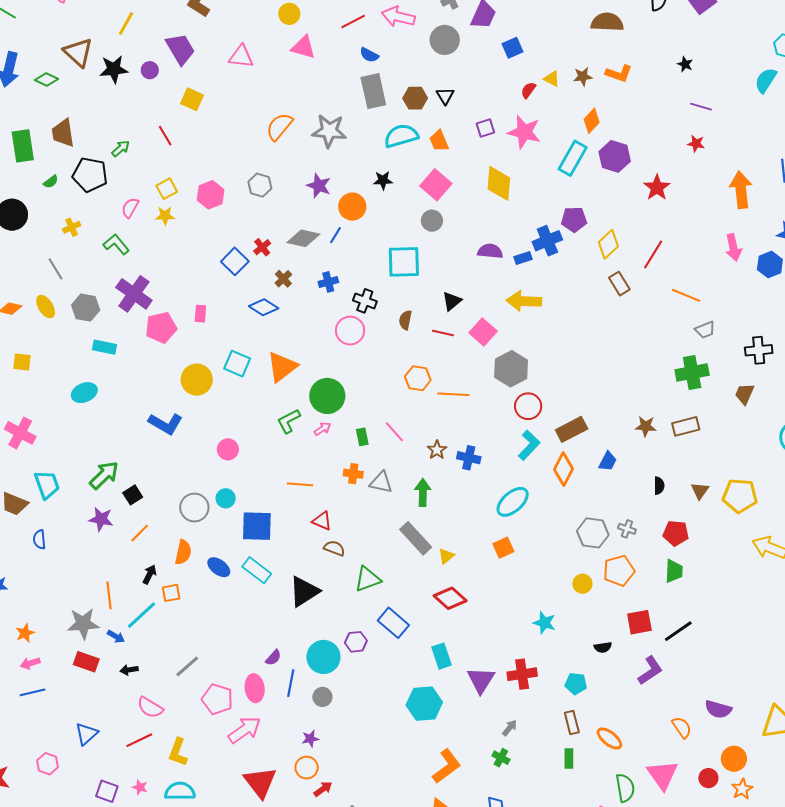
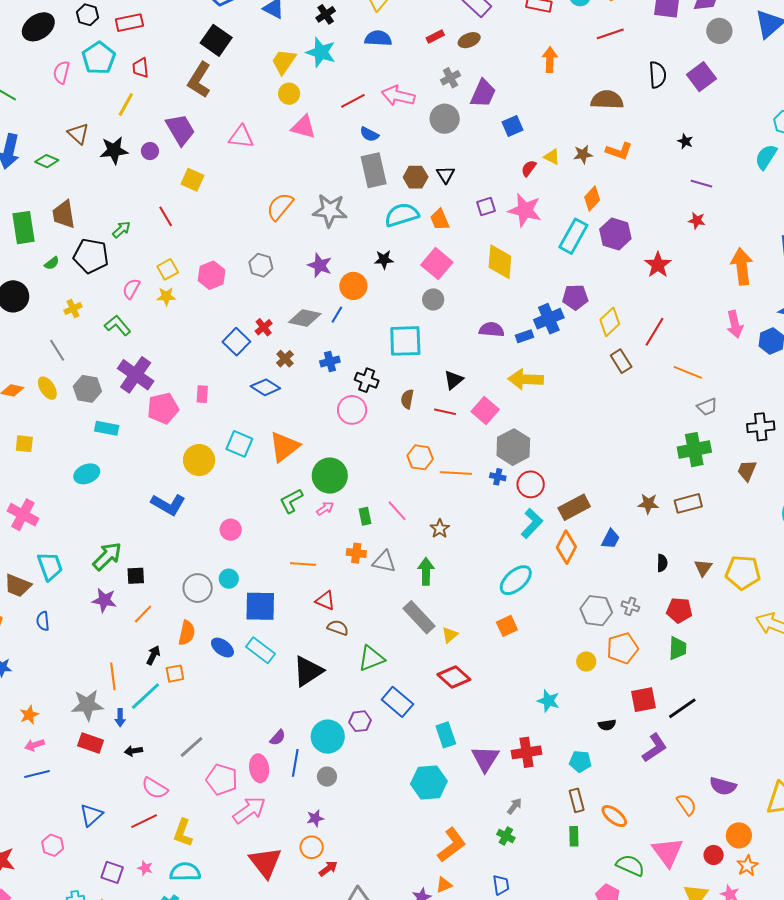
brown triangle: (78, 52) -> (78, 134), size x0.7
blue cross: (469, 458) -> (498, 477), moved, size x0.7
black square: (133, 495) -> (136, 576), turned 30
blue arrow: (116, 637) -> (120, 718), turned 60
green semicircle: (625, 788) -> (630, 865), turned -56

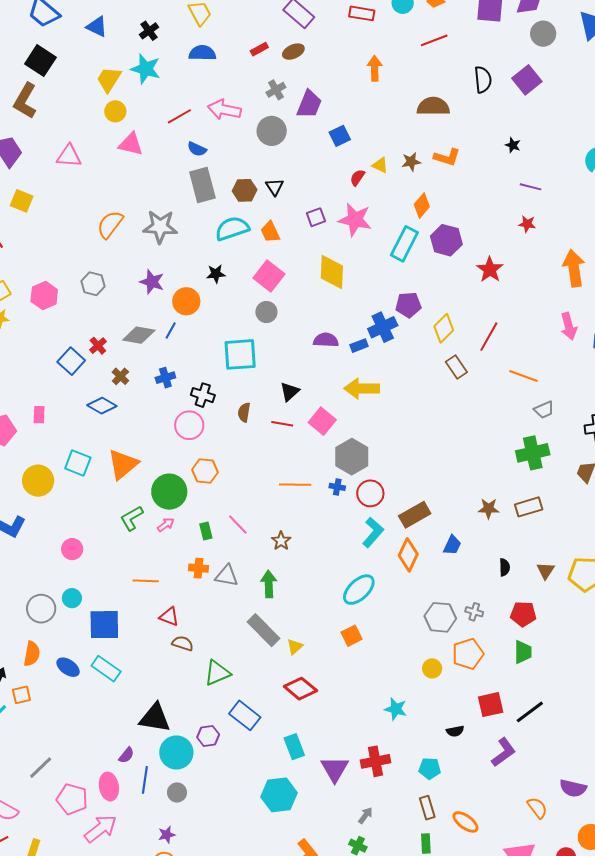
orange hexagon: (420, 457) -> (205, 471), moved
black triangle: (308, 671) -> (155, 718), moved, turned 44

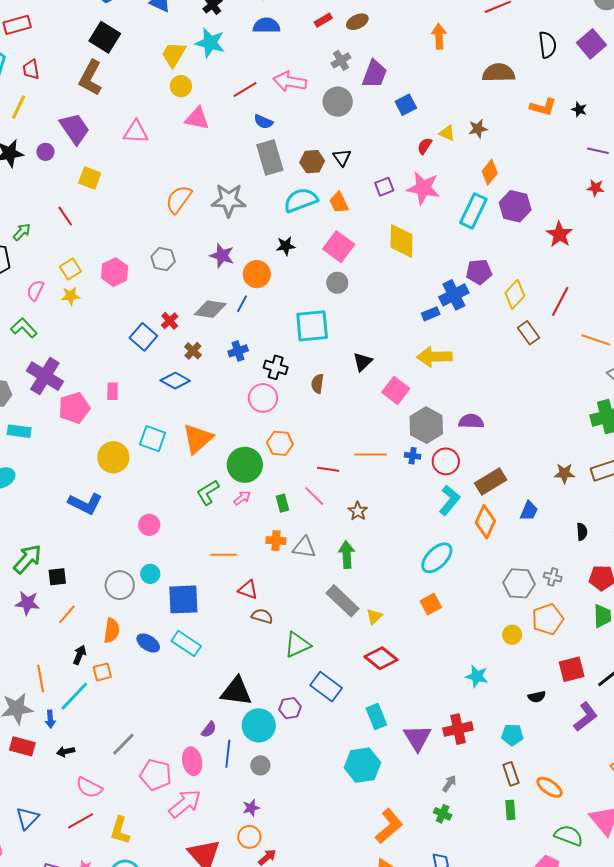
orange L-shape: (447, 157) -> (543, 107), moved
purple semicircle: (326, 340) -> (471, 421), moved
red line: (282, 424) -> (328, 469), moved

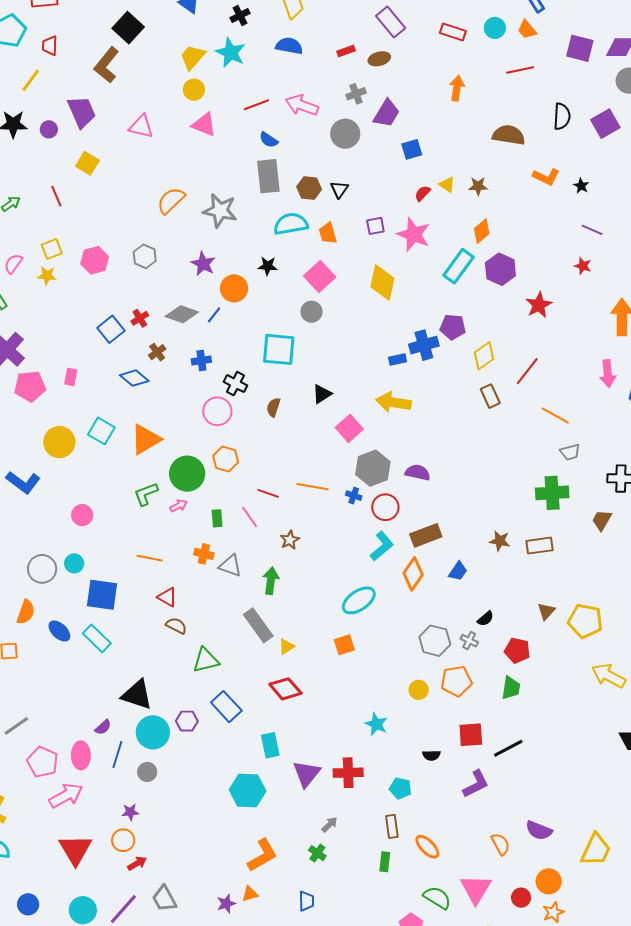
black semicircle: (582, 532) -> (485, 619), moved, turned 42

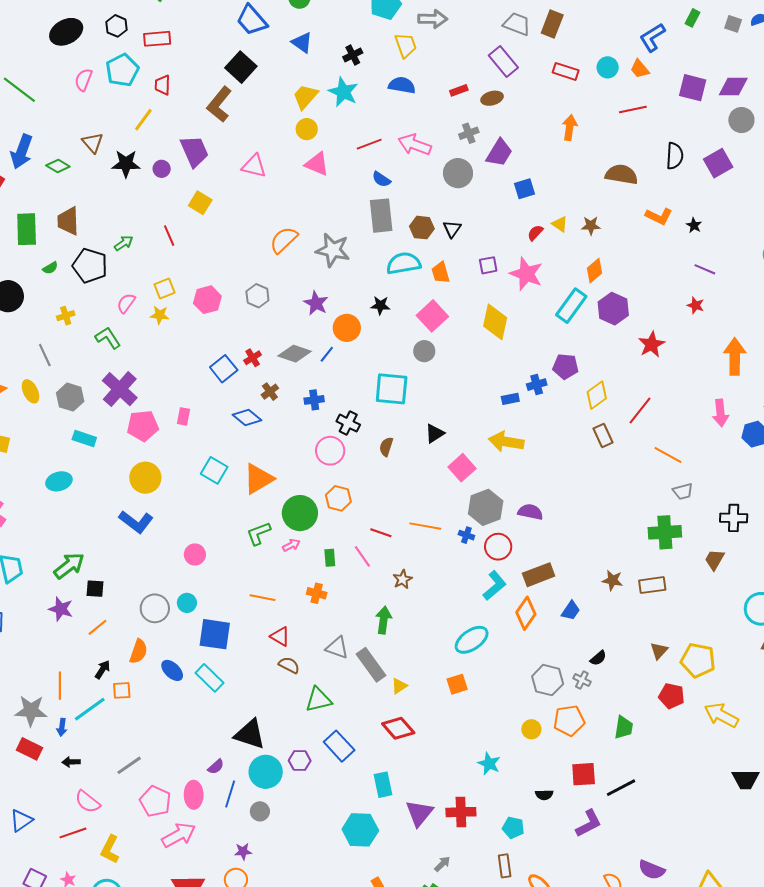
blue cross: (424, 345) -> (537, 385), size x0.7
yellow circle: (59, 442) -> (145, 478), moved
gray triangle: (230, 566) -> (337, 648), moved
red pentagon: (517, 651) -> (672, 696), moved

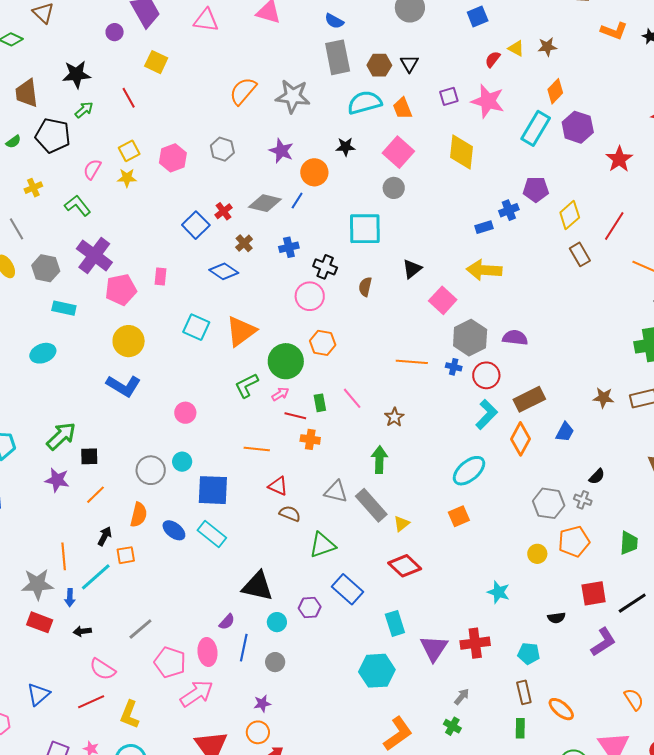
black star: (126, 164) -> (77, 74), moved
red line: (381, 533) -> (295, 416), moved
cyan circle: (266, 772) -> (277, 622), size x0.6

